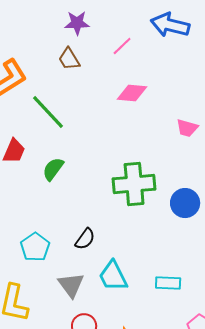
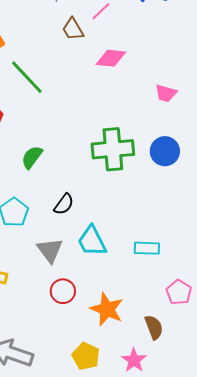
brown trapezoid: (69, 59) -> (73, 29), moved
green semicircle: (53, 169) -> (32, 157), moved
blue circle: (185, 203) -> (165, 151), moved

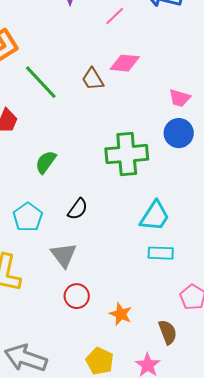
brown trapezoid: (73, 29) -> (93, 79), moved
blue circle: (165, 151) -> (179, 133), moved
cyan trapezoid: (92, 241) -> (155, 216), moved, turned -120
orange star: (107, 309) -> (121, 314), size x0.7

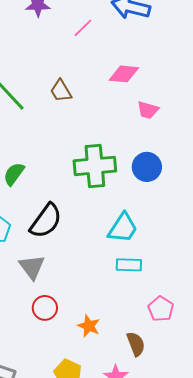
pink diamond: (125, 63) -> (124, 74), moved
blue circle: (179, 133) -> (147, 167), moved
black semicircle: (78, 209) -> (46, 221), size x1.6

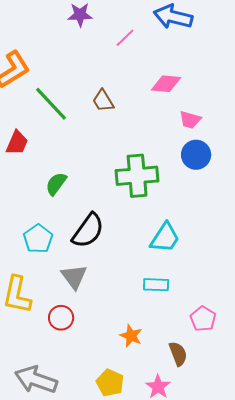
blue circle: (147, 167) -> (196, 155), moved
cyan rectangle: (129, 265) -> (156, 285), moved
red circle: (45, 308) -> (61, 318), moved

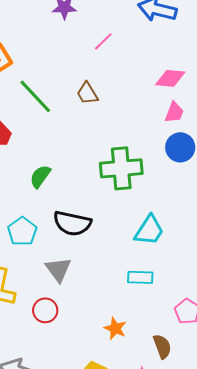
pink line: (125, 38) -> (103, 41), moved
pink diamond: (166, 84) -> (170, 78), moved
pink trapezoid: (190, 120) -> (174, 112), turned -85
black semicircle: (88, 231) -> (72, 223), turned 66

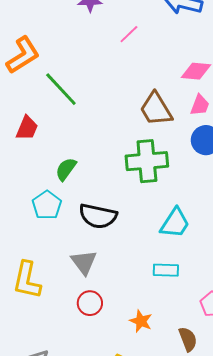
brown trapezoid: (87, 93) -> (156, 109), moved, size x1.5
cyan pentagon: (22, 231) -> (47, 205), moved
red circle: (45, 310) -> (90, 303), moved

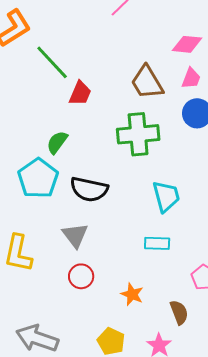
red trapezoid: (27, 128) -> (80, 93), moved
cyan pentagon: (47, 205) -> (38, 178), size x1.4
cyan trapezoid: (175, 223) -> (166, 196), turned -48

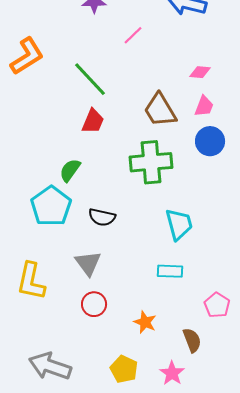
pink diamond: (187, 44) -> (200, 72), size x0.7
green line: (52, 62) -> (90, 79), moved
black semicircle: (89, 189) -> (102, 217), size x0.7

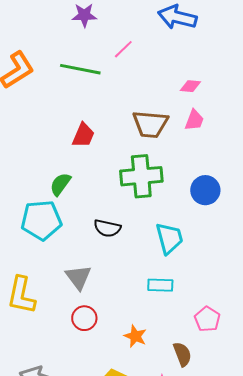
green line: (90, 79) -> (80, 69), moved, turned -36
brown trapezoid: (160, 110) -> (150, 124), turned -54
blue circle: (210, 141) -> (205, 190), moved
cyan pentagon: (51, 206) -> (41, 220), turned 30
black semicircle: (102, 217) -> (107, 228), moved

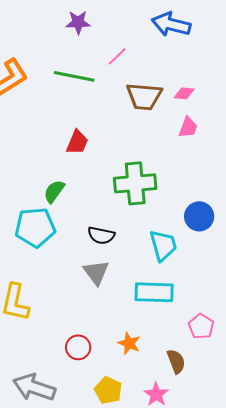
brown trapezoid: (150, 124) -> (144, 96), moved
blue circle: (205, 190) -> (199, 216), moved
gray triangle: (78, 277) -> (96, 272), moved
cyan rectangle: (160, 285) -> (154, 292), size x1.5
red circle: (84, 318) -> (78, 347), moved

